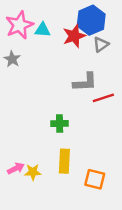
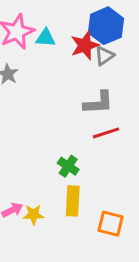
gray triangle: (101, 44) -> (104, 56), moved
red line: (103, 98) -> (106, 133), moved
green cross: (60, 123) -> (68, 166), moved, turned 35

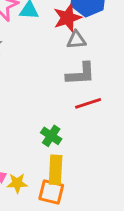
gray triangle: (104, 56) -> (76, 40), moved, turned 30
orange square: (111, 224) -> (51, 192), moved

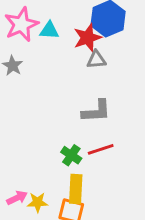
gray L-shape: (81, 74) -> (96, 111), moved
red line: (88, 103) -> (101, 149), moved

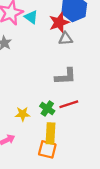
cyan triangle: (49, 30) -> (31, 17), turned 32
yellow star: (38, 202) -> (23, 114), moved

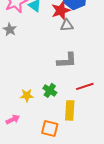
red line: (69, 104) -> (85, 86), moved
yellow rectangle: (51, 133) -> (70, 110), moved

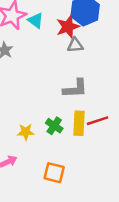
yellow rectangle: (70, 110) -> (79, 123), moved

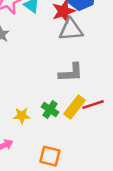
gray triangle: (75, 45) -> (71, 30), size x1.5
yellow rectangle: (79, 123) -> (75, 107), turned 35

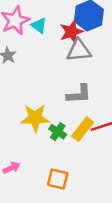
yellow star: (22, 116) -> (35, 118), moved, size x1.6

